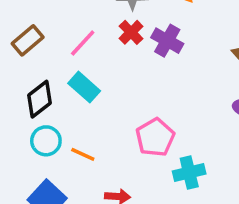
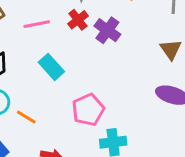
pink line: (83, 43) -> (37, 24), turned 30
cyan rectangle: (84, 87) -> (51, 67), moved

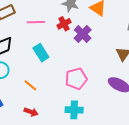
pink pentagon: (88, 110) -> (76, 79), moved
orange line: (26, 117) -> (30, 85), moved

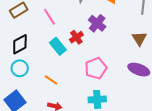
pink line: (36, 22) -> (49, 17), turned 66
red cross: (64, 24) -> (76, 37), moved

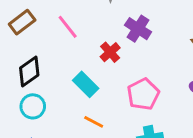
cyan rectangle: (58, 46) -> (86, 84), moved
orange line: (51, 80) -> (94, 122), moved

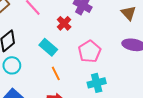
orange line: (94, 122) -> (56, 73), turned 40

